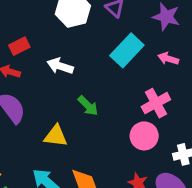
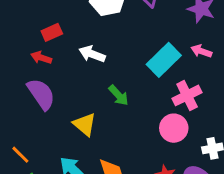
cyan rectangle: (127, 50) -> (164, 60), moved
yellow triangle: (56, 136) -> (85, 124), turned 30

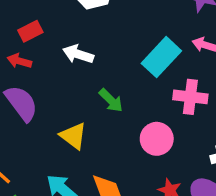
pink cross: (187, 95) -> (190, 97), turned 36
pink circle: (174, 128) -> (157, 139), moved

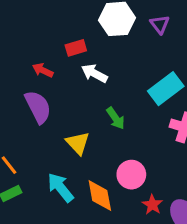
red rectangle: (30, 31) -> (76, 48), moved
pink circle: (157, 139) -> (131, 175), moved

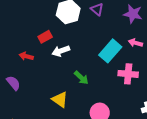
white arrow: (94, 73) -> (61, 51), turned -36
purple semicircle: (38, 107) -> (13, 83), moved, size x0.7

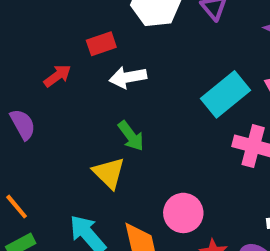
red arrow: (26, 56) -> (57, 76), turned 120
green arrow: (81, 78) -> (131, 136), moved

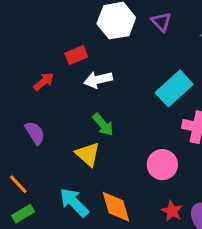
purple semicircle: (23, 124) -> (35, 133), moved
pink circle: (183, 213) -> (162, 165), moved

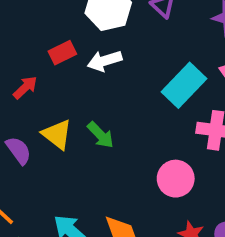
white arrow: (98, 80) -> (105, 61), moved
yellow triangle: (88, 154) -> (57, 134), moved

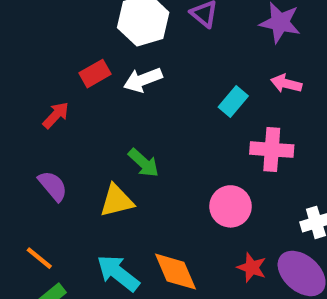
cyan rectangle: (184, 85) -> (233, 102), size x0.6
yellow triangle: (57, 134) -> (117, 201), moved, turned -48

